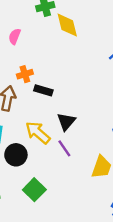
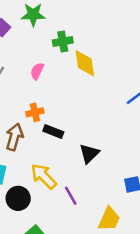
pink semicircle: (15, 36) -> (37, 71), moved
black triangle: (66, 122) -> (89, 154), moved

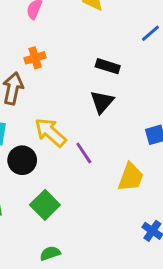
black rectangle: (53, 131) -> (108, 66), moved

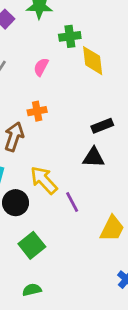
black rectangle: (108, 66) -> (102, 126), turned -45
black triangle: (102, 102) -> (94, 158), turned 45

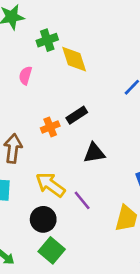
orange cross: (37, 111) -> (50, 127), moved
black rectangle: (102, 126) -> (77, 115), moved
black circle: (16, 203) -> (43, 219), moved

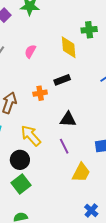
green cross: (47, 40) -> (89, 30), moved
black rectangle: (77, 115) -> (62, 80), moved
purple line: (82, 200) -> (64, 146), moved

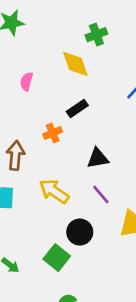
black circle: (20, 160) -> (80, 232), moved

